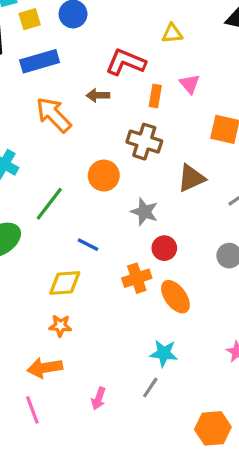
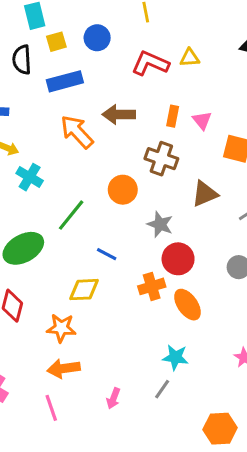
red L-shape: (126, 62) -> (150, 63), moved
pink triangle: (190, 84) -> (202, 120), moved
brown arrow: (98, 95) -> (119, 114), size x1.5
red circle: (164, 248) -> (178, 259), size x1.4
orange star: (60, 326) -> (61, 328), moved, size x1.4

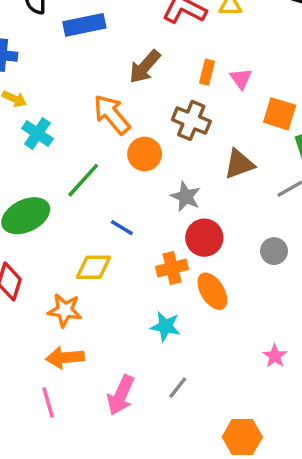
brown arrow: (119, 114) -> (145, 67), turned -52
orange arrow: (77, 132) -> (112, 114), moved
cyan star: (175, 357) -> (165, 326), moved
pink arrow: (113, 398) -> (121, 395), size x1.6

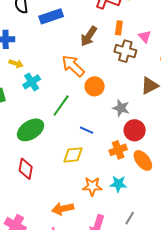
orange rectangle: (207, 72) -> (119, 28), moved
brown cross: (191, 120) -> (125, 51), moved
cyan cross: (37, 134) -> (32, 82), turned 30
orange star: (65, 310) -> (92, 186), moved

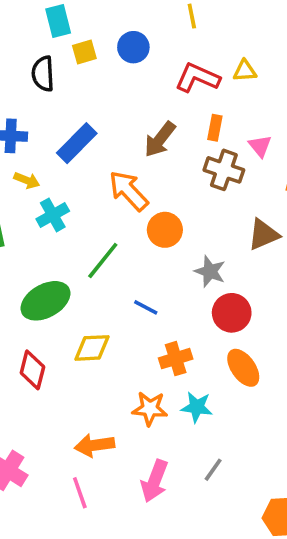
blue rectangle: (51, 16) -> (77, 143), moved, turned -30
orange cross: (118, 150) -> (176, 359), moved
yellow diamond: (73, 155) -> (92, 348), moved

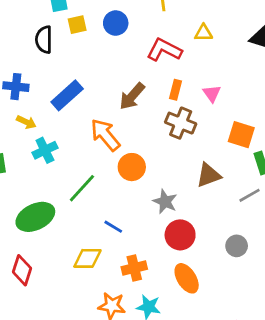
yellow triangle: (245, 71) -> (204, 33), moved
pink triangle: (260, 146) -> (212, 94), moved
yellow diamond: (92, 348) -> (87, 258), moved

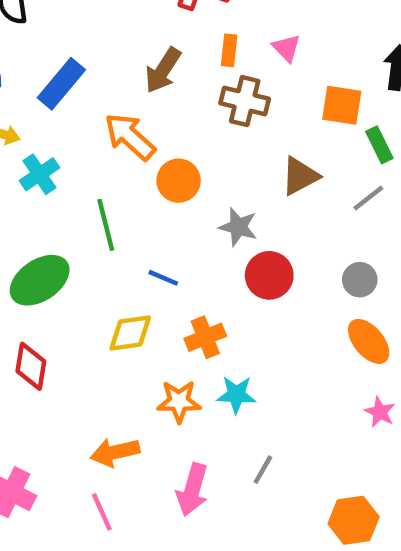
green line: (82, 188) -> (106, 225), turned -48
orange ellipse: (187, 278) -> (369, 341), moved

